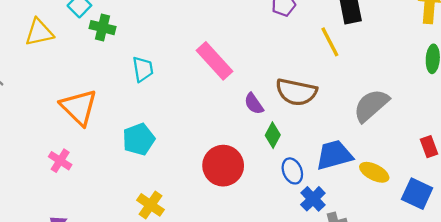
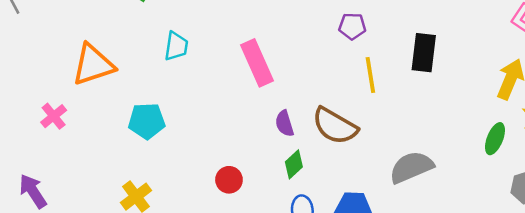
yellow line: (330, 42) -> (370, 75), moved
orange triangle: (79, 107) -> (93, 65), turned 39
red circle: (223, 166) -> (229, 180), size x0.6

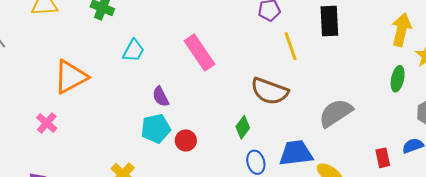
cyan trapezoid: (176, 46) -> (133, 51), turned 30
cyan pentagon: (147, 121) -> (156, 129), moved
purple semicircle: (284, 123) -> (161, 97), moved
red circle: (229, 180) -> (186, 140), moved

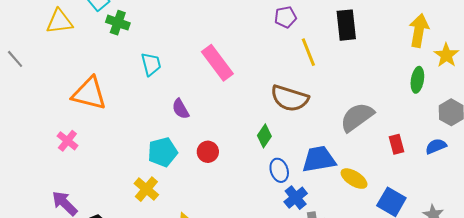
cyan trapezoid: (133, 51) -> (151, 64), turned -40
orange triangle: (71, 77) -> (89, 93), turned 45
cyan pentagon: (156, 129) -> (163, 152), moved
red rectangle: (383, 158) -> (397, 144), moved

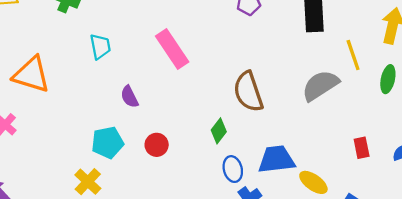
yellow line: (308, 52) -> (353, 55), moved
brown semicircle: (290, 98) -> (248, 92), turned 51
gray semicircle: (357, 117) -> (320, 85), moved

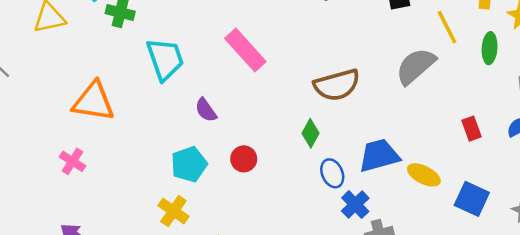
cyan trapezoid: (100, 46) -> (165, 59), size x1.5
brown semicircle: (248, 92) -> (337, 85), turned -78

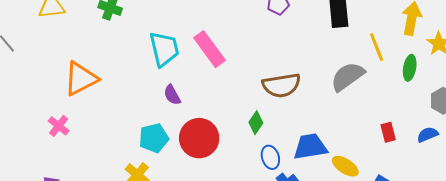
cyan trapezoid: (165, 59) -> (164, 49), moved
orange triangle: (93, 102) -> (81, 79), turned -42
red circle: (244, 159) -> (199, 138), size x1.8

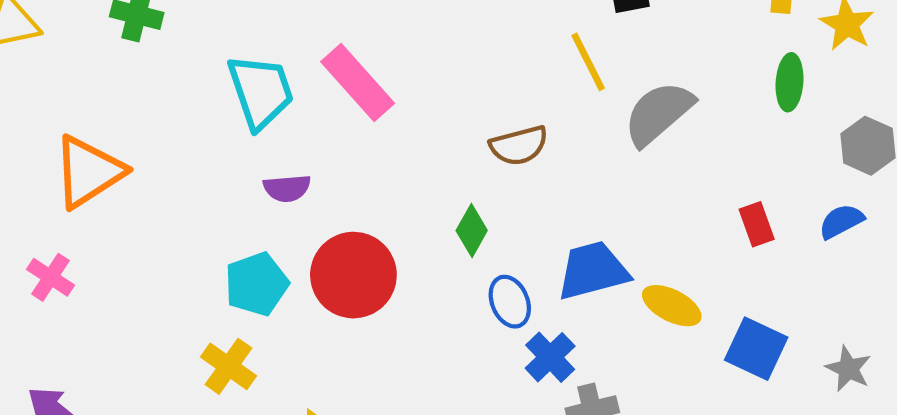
yellow line: (377, 47) -> (588, 62), moved
brown semicircle: (281, 85) -> (519, 145), size x0.7
purple semicircle: (172, 95) -> (287, 188), turned -60

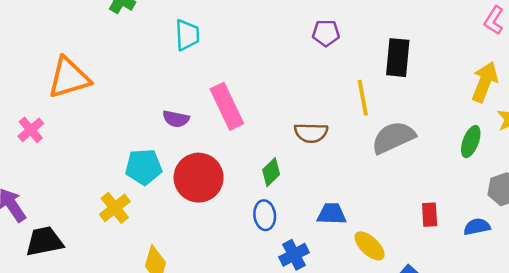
pink rectangle: (358, 83) -> (227, 106), moved
cyan trapezoid: (261, 91) -> (187, 35), moved, size x0.7
blue trapezoid: (593, 271) -> (332, 214), size x0.7
blue ellipse: (510, 302) -> (265, 215), moved

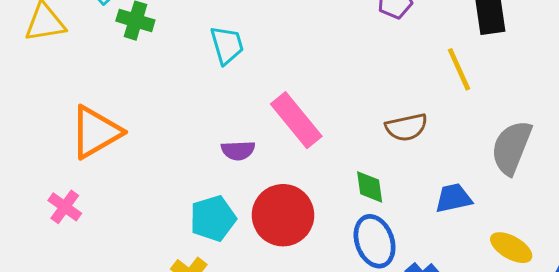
gray semicircle: (393, 138) -> (511, 147), moved, turned -30
green diamond: (271, 172) -> (370, 187), turned -40
blue trapezoid: (332, 214) -> (454, 198), moved
blue ellipse: (265, 215) -> (375, 241), size x1.4

